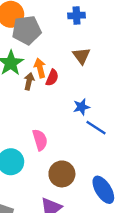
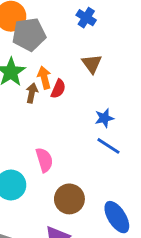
blue cross: (77, 16) -> (86, 18), turned 35
blue star: (81, 107) -> (104, 118), moved

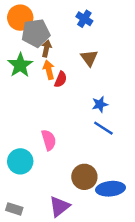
brown arrow: (32, 93) -> (46, 48), moved
brown circle: (69, 199) -> (84, 177), moved
blue ellipse: (117, 217) -> (111, 189), turned -64

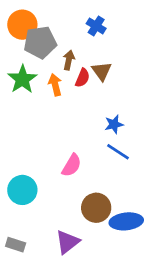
brown arrow: (46, 48) -> (69, 60), moved
red semicircle: (61, 79) -> (82, 78), moved
pink semicircle: (49, 140) -> (72, 165), moved, turned 48

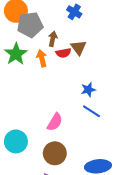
red semicircle: (82, 78) -> (63, 53), turned 56
brown circle: (96, 208) -> (55, 153), moved

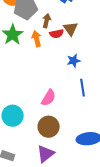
blue star: (88, 90) -> (74, 61), moved
blue line: (92, 111) -> (83, 88), turned 48

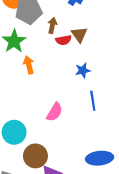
orange arrow: (37, 39) -> (29, 65), moved
brown circle: (49, 127) -> (35, 156), moved

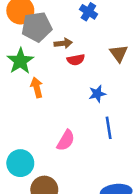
brown arrow: (52, 25) -> (63, 43), turned 72
brown triangle: (79, 34) -> (119, 53), moved

